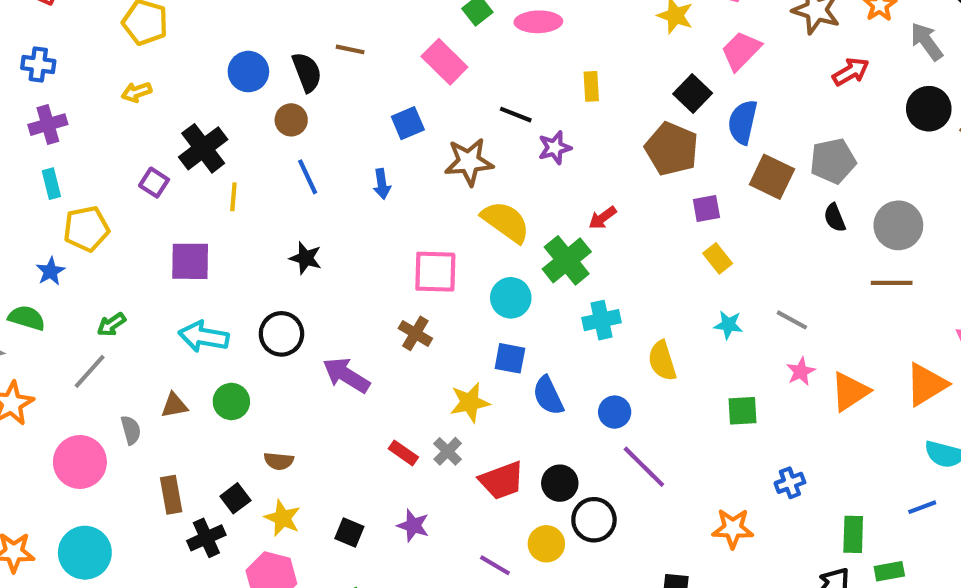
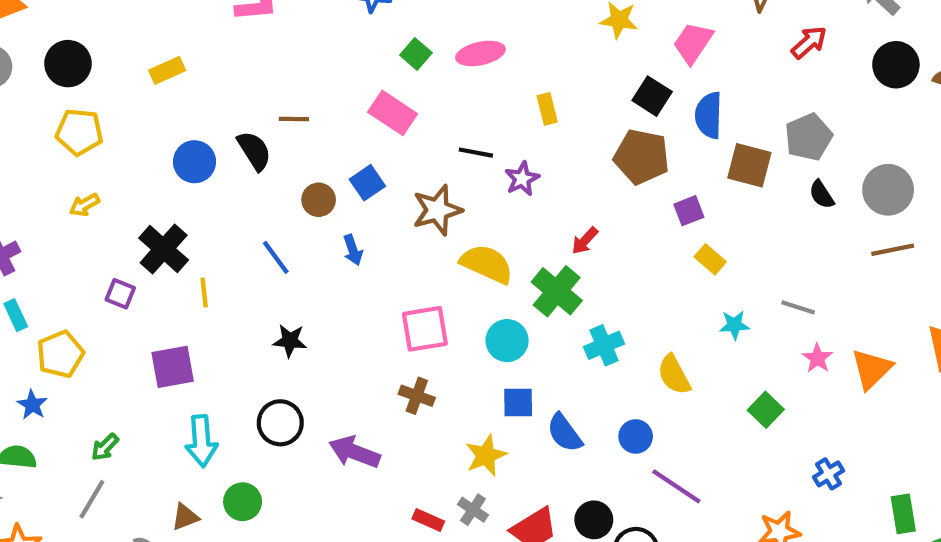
brown circle: (291, 120) -> (319, 200), moved
cyan arrow: (204, 337) -> (201, 441), turned -93
green square: (742, 411) -> (766, 410), turned -32

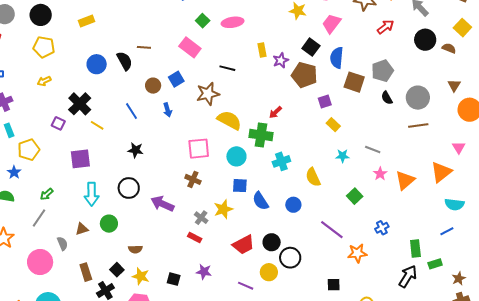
purple star: (522, 179) -> (281, 60), moved
green cross: (557, 291) -> (261, 135), turned -35
yellow line: (204, 293) -> (97, 125), turned -56
purple line: (676, 486) -> (332, 230), moved
gray cross: (473, 510) -> (201, 218), moved

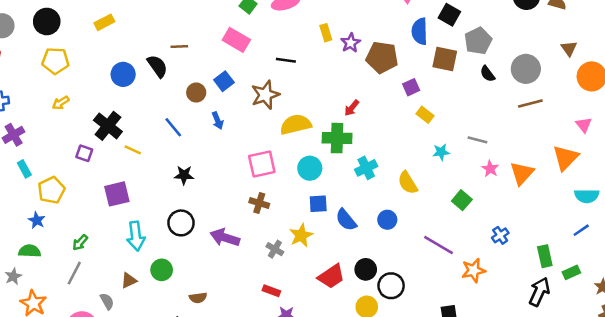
black square: (311, 47) -> (449, 15), moved
yellow semicircle: (229, 120) -> (296, 124), turned -35
red rectangle: (195, 238) -> (271, 291), moved

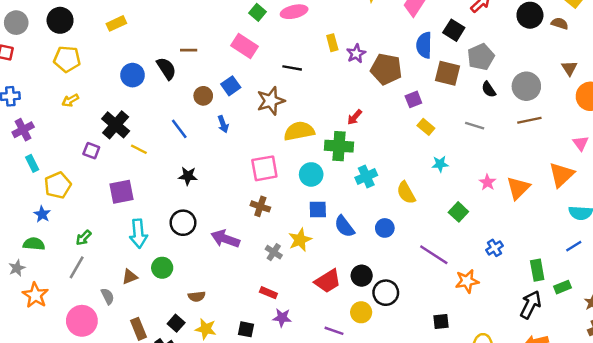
gray line: (477, 140) -> (475, 126), moved

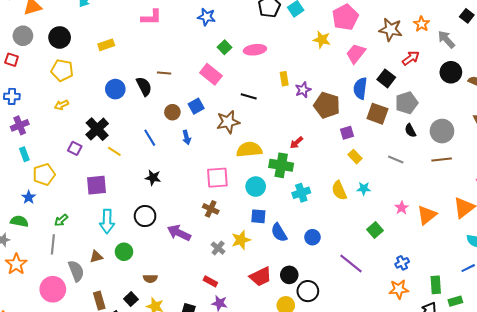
yellow semicircle: (406, 193) -> (339, 190), moved
gray line: (77, 267) -> (53, 244), turned -30
orange star: (467, 281) -> (399, 289), moved
gray semicircle: (107, 296) -> (76, 271), size x1.5

